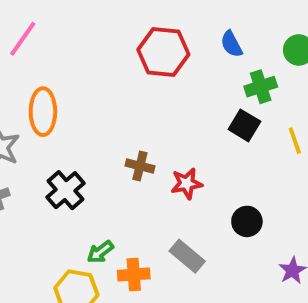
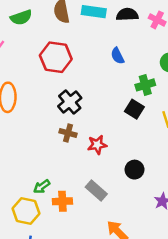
blue semicircle: (231, 44) -> (117, 56), moved
red hexagon: (163, 52) -> (56, 57), moved
black cross: (66, 190) -> (70, 102), moved

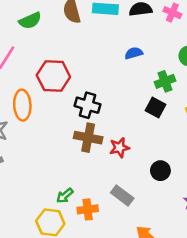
blue semicircle: (117, 56) -> (134, 53), turned 105
red hexagon: (56, 57) -> (53, 76), moved
black cross: (70, 102) -> (87, 105), turned -30
brown cross: (68, 133) -> (88, 138), size x1.5

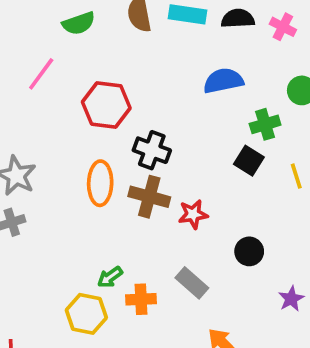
blue semicircle: (134, 53) -> (223, 81), size x1.5
orange ellipse: (22, 105) -> (100, 183), moved

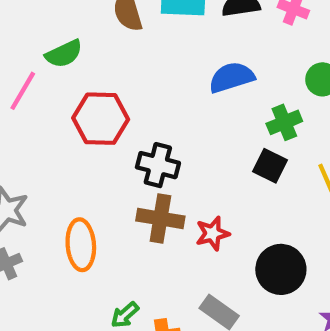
green semicircle: (79, 23) -> (64, 54), moved
orange ellipse: (100, 183) -> (81, 245), moved
black circle: (249, 251) -> (281, 269), size x1.5

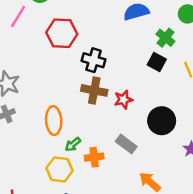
green cross: (284, 122) -> (165, 38), turned -30
orange ellipse: (81, 245) -> (54, 121), moved

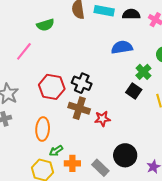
pink line: (18, 17) -> (24, 51), moved
red hexagon: (62, 33) -> (52, 87), moved
black circle: (162, 121) -> (125, 155), moved
gray rectangle: (126, 144) -> (100, 168), moved

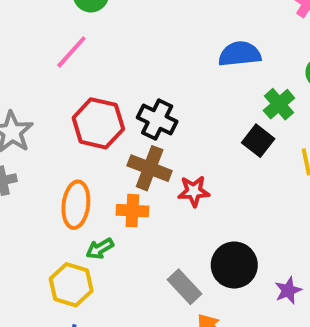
pink line: (24, 51) -> (71, 52), moved
orange cross: (72, 163) -> (132, 211), moved

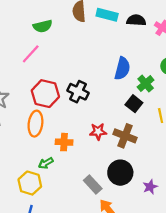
blue semicircle: (240, 54) -> (122, 68), moved, turned 110
brown cross: (150, 168) -> (125, 136), moved
orange ellipse: (76, 205) -> (35, 124), moved

